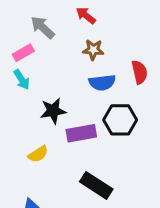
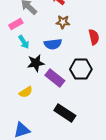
cyan arrow: (22, 80) -> (24, 42), moved
blue semicircle: (102, 83) -> (53, 44), moved
purple rectangle: (81, 133) -> (55, 78), turned 48

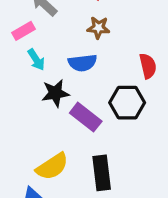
red semicircle: (94, 37) -> (148, 66), moved
yellow semicircle: (26, 92) -> (52, 166), moved, size x1.5
black rectangle: (65, 113) -> (102, 173), turned 50

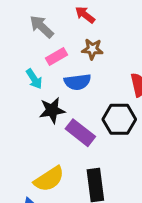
pink rectangle: (23, 31) -> (57, 57), moved

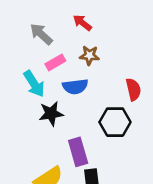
cyan arrow: (34, 79) -> (34, 84), size x1.4
purple rectangle: (80, 133) -> (78, 152), moved, turned 36

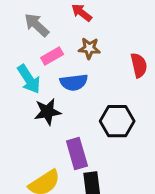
red semicircle: (133, 89) -> (139, 65), moved

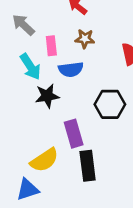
gray arrow: (37, 25) -> (23, 25), moved
pink rectangle: (52, 56) -> (51, 46), turned -66

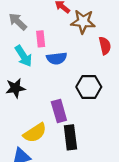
brown star: (85, 39) -> (83, 22), moved, size x1.5
black star: (47, 96) -> (15, 88), moved

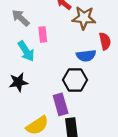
blue semicircle: (57, 58) -> (86, 56), moved
black hexagon: (89, 87) -> (75, 80), moved

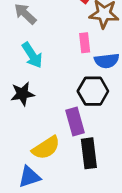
pink rectangle: (43, 34) -> (85, 43), moved

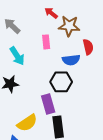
pink rectangle: (85, 43) -> (46, 42), moved

